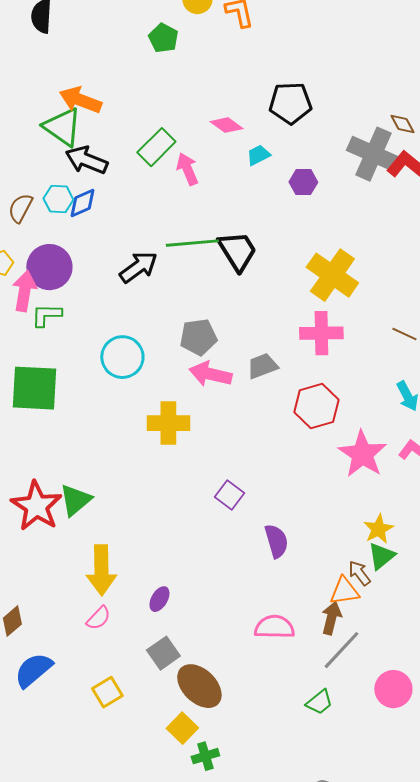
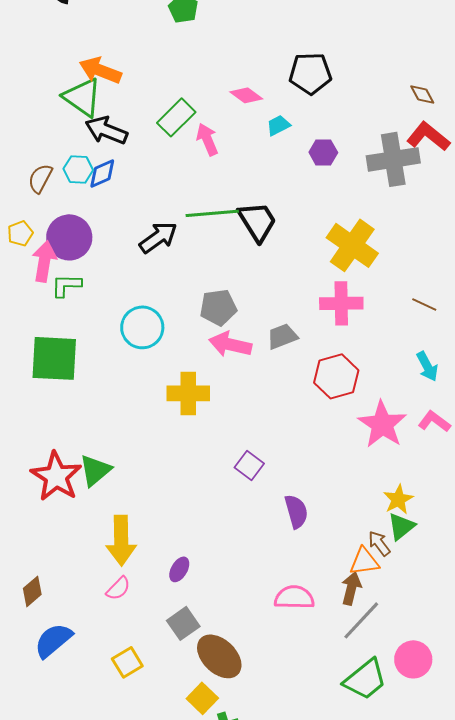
gray cross: (373, 154) -> (393, 159), moved, turned -33
green trapezoid: (319, 702) -> (365, 679), moved, size x1.6

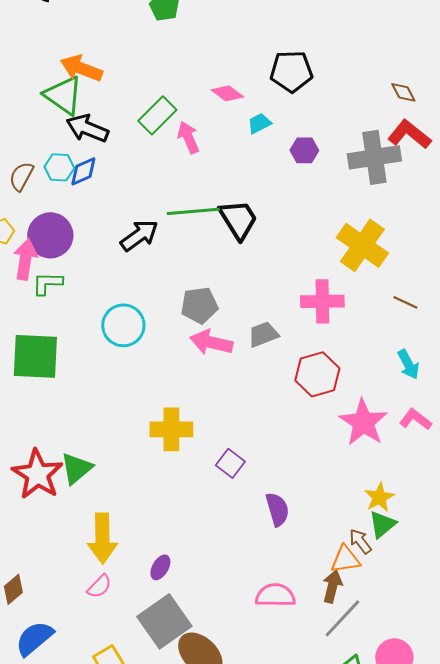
yellow cross: (352, 245) -> (362, 245), moved
yellow cross: (188, 393) -> (171, 429), moved
gray square: (183, 623) -> (164, 621), size x1.6

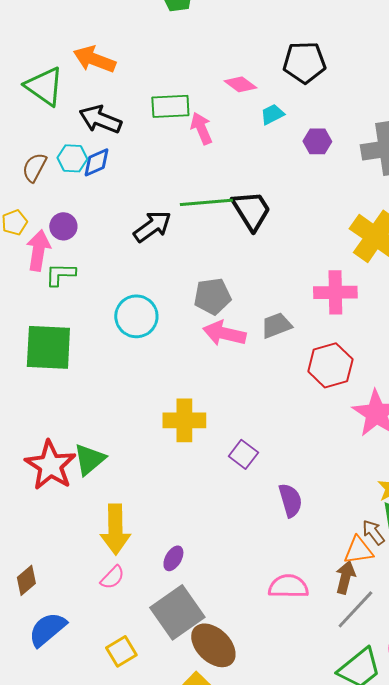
green triangle: (63, 95) -> (44, 86), moved
green rectangle: (157, 115) -> (170, 106), turned 42
purple circle: (50, 235) -> (63, 226), size x0.6

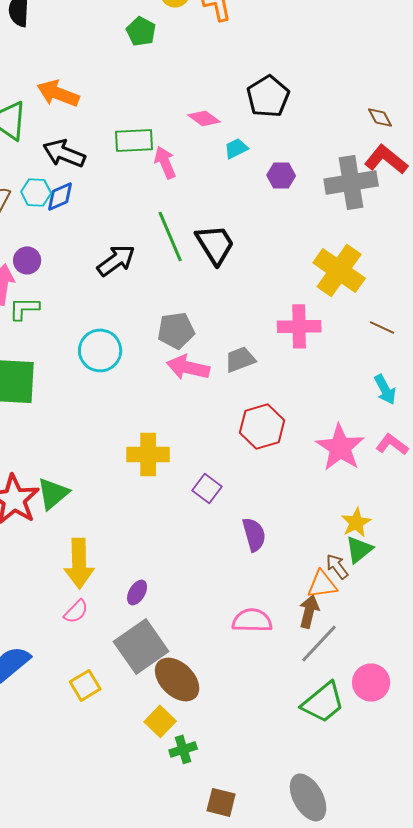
black pentagon: (304, 62) -> (268, 96), turned -30
green line: (206, 202) -> (170, 236), turned 72
red hexagon: (330, 365) -> (262, 426), moved

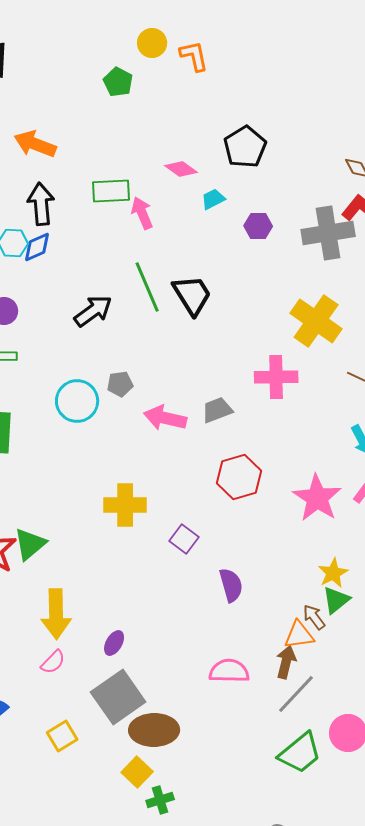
black arrow: (64, 153) -> (41, 204), turned 63
gray pentagon: (176, 330) -> (120, 384), moved, size x0.7
brown ellipse: (177, 679) -> (154, 730), turned -45

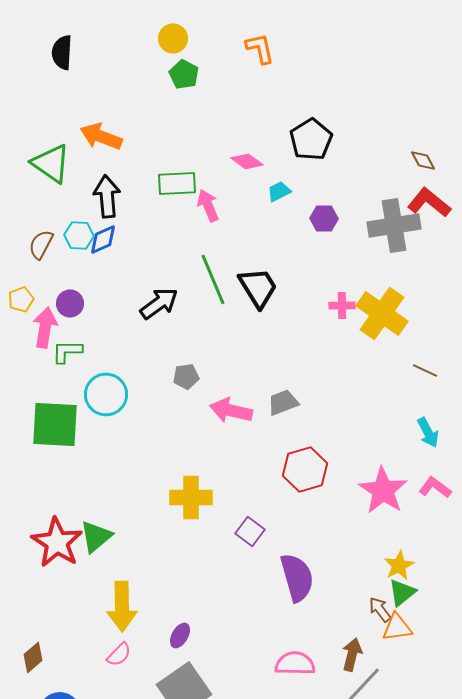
yellow circle: (152, 43) -> (173, 38), moved
pink cross: (276, 377) -> (342, 305), moved, size x0.6
cyan circle: (77, 401) -> (106, 394), moved
purple semicircle: (231, 585) -> (297, 577), size x1.4
orange triangle: (299, 635) -> (397, 627), moved

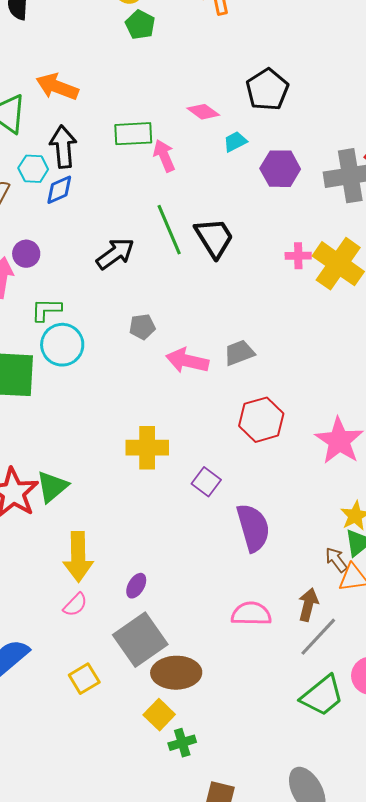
purple hexagon: (324, 218) -> (280, 169), size x1.4
cyan hexagon: (79, 235) -> (33, 169), moved
green L-shape: (67, 351) -> (46, 310), moved

